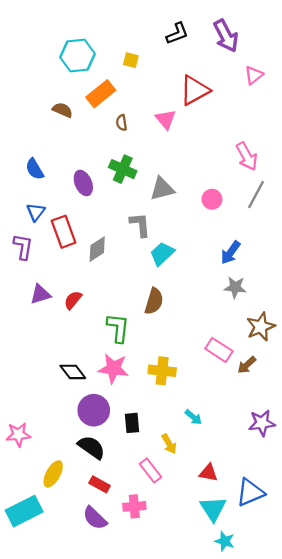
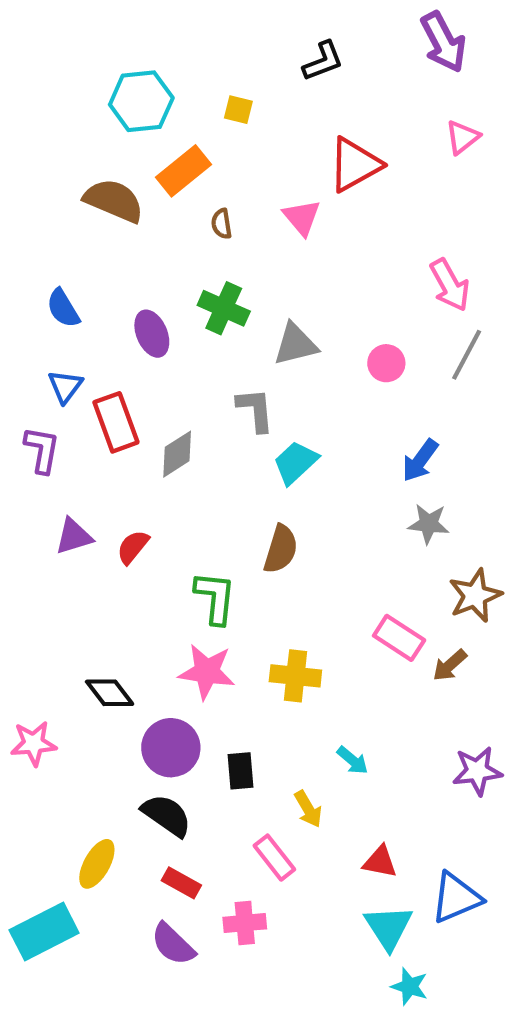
purple arrow: (226, 36) -> (443, 42), moved
brown semicircle: (62, 110) -> (114, 201), size x1.6
black diamond: (73, 372) -> (110, 693), moved
pink star: (18, 435) -> (34, 743), moved

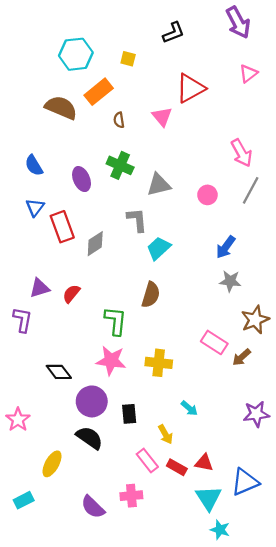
purple L-shape: (42, 450) -> (23, 320), moved
pink star: (34, 743) -> (18, 420), moved, turned -30
red rectangle: (181, 883) -> (177, 467), moved
cyan rectangle: (44, 931) -> (24, 500), size x0.6

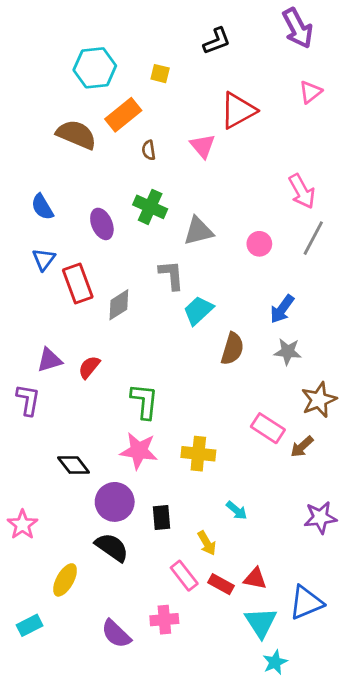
brown semicircle: (151, 295) -> (232, 349), moved
cyan star: (220, 530) -> (275, 662), turned 30

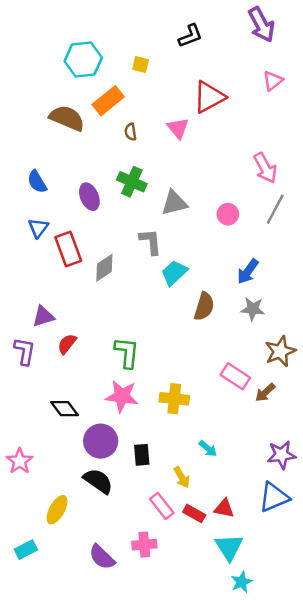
red semicircle: (89, 367) -> (67, 344), moved
blue triangle: (306, 603) -> (274, 497), moved

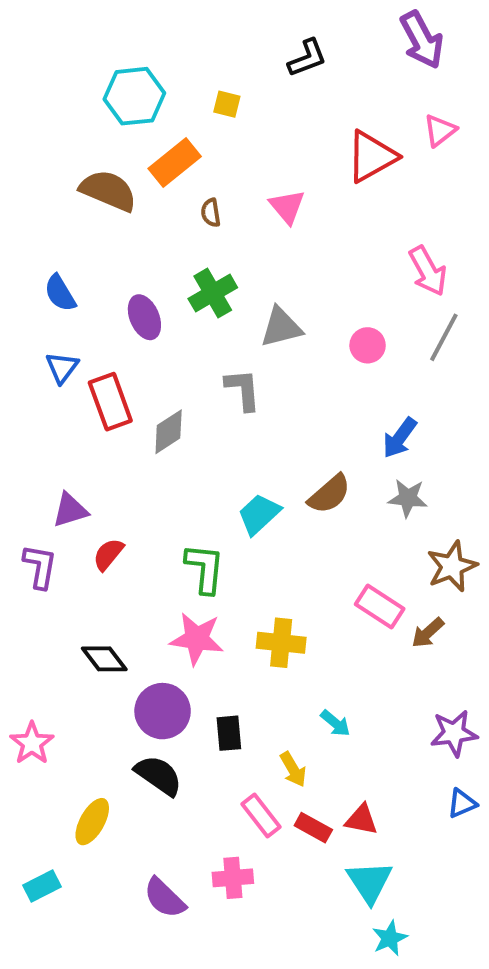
red triangle: (209, 97) -> (372, 156), moved
green cross: (132, 182) -> (213, 293), turned 36
cyan trapezoid: (174, 273) -> (259, 514), moved
brown semicircle: (204, 306) -> (329, 494), turned 32
blue triangle: (274, 497) -> (462, 804), moved, size x0.6

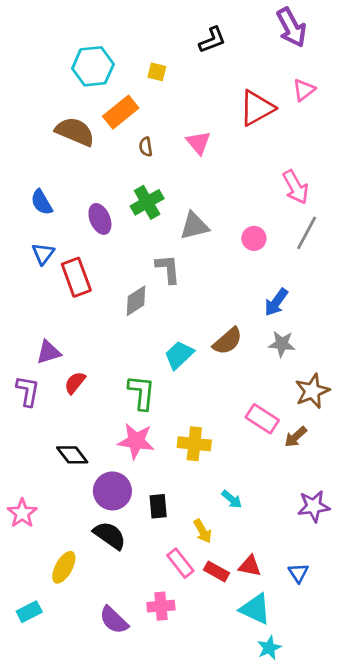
gray diamond: (169, 432) -> (136, 301), moved
blue triangle: (462, 804) -> (298, 573), moved, turned -40
cyan triangle: (370, 882) -> (255, 609), turned -32

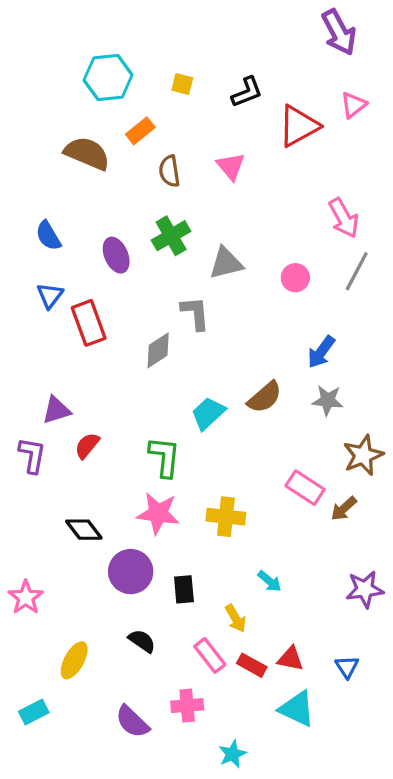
black L-shape: (212, 40) -> (247, 92), moved
orange rectangle: (121, 112) -> (140, 131), size x0.7
brown semicircle: (146, 147) -> (169, 171), size x1.4
black semicircle: (110, 535) -> (142, 641), moved, size x0.7
cyan star: (269, 648) -> (232, 754), moved

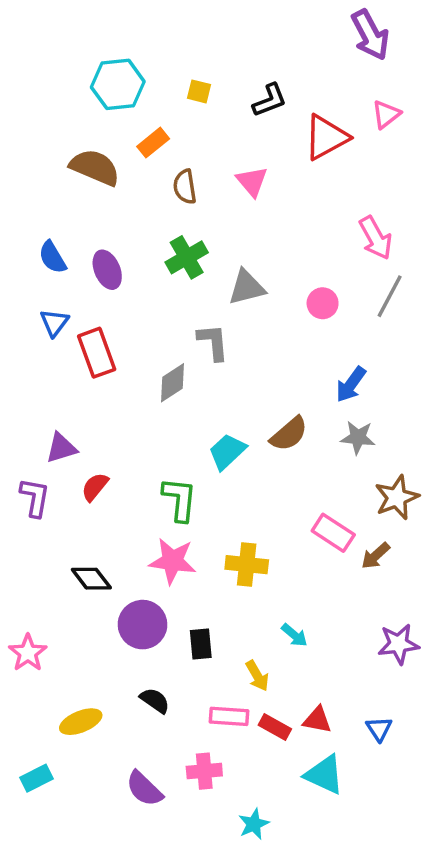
purple ellipse: (116, 255) -> (107, 270), moved
pink rectangle: (210, 655) -> (229, 716), turned -48
yellow ellipse: (74, 660) -> (81, 722), turned 39

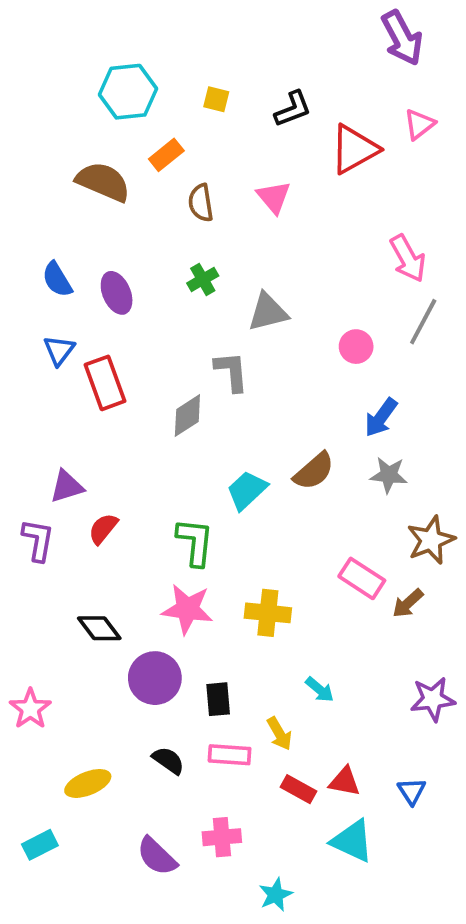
green cross: (187, 257) -> (203, 279), size x0.7
pink circle: (323, 303) -> (356, 347), moved
pink rectangle: (229, 716) -> (230, 755), moved

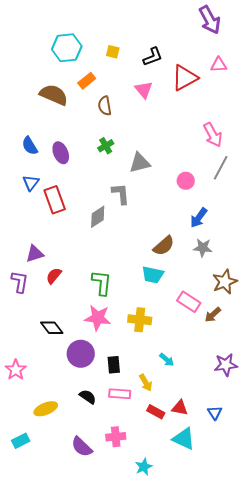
pink triangle: (419, 124) -> (219, 65), turned 36
pink triangle: (274, 197) -> (144, 90), moved
cyan trapezoid: (247, 490) -> (153, 275), moved, turned -125

